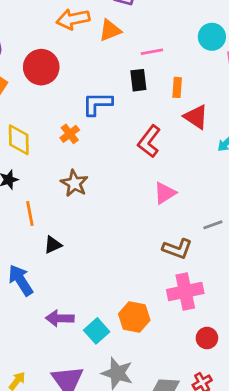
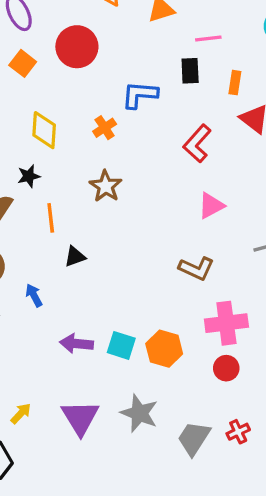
brown L-shape: (177, 249) -> (196, 269), moved
blue arrow: (21, 280) -> (34, 295), size x0.6
cyan square: (97, 331) -> (121, 345), moved, turned -35
red circle: (207, 338) -> (226, 368), moved

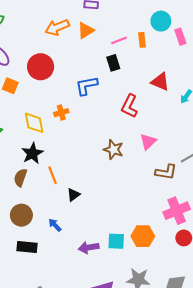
orange rectangle: (235, 83) -> (142, 40), moved
orange cross: (105, 128) -> (61, 113), moved, turned 32
black star: (29, 176) -> (32, 153), size x1.5
brown star: (106, 186) -> (113, 150), moved
brown L-shape: (196, 269) -> (166, 172), moved

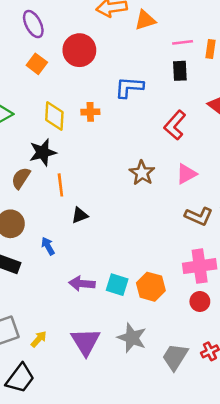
black rectangle: (113, 63) -> (180, 71), moved

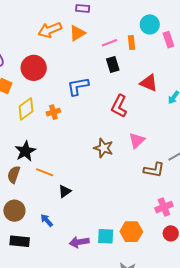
yellow diamond: (54, 116) -> (26, 109), moved, turned 65
orange line: (60, 185) -> (45, 172), turned -48
pink cross: (200, 266) -> (164, 207), size x0.7

